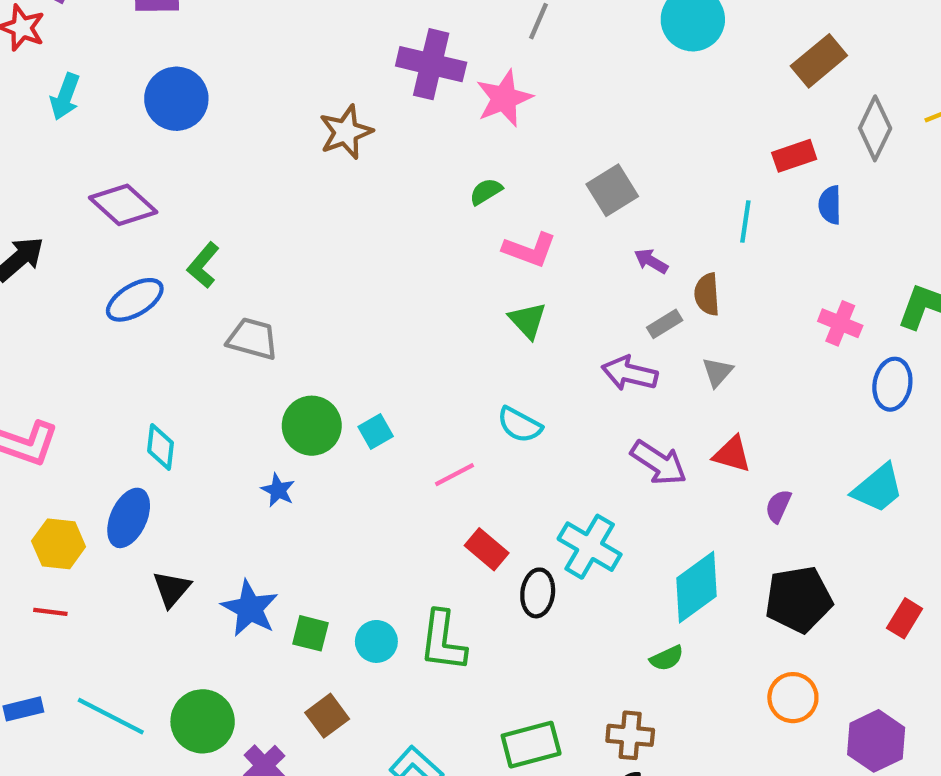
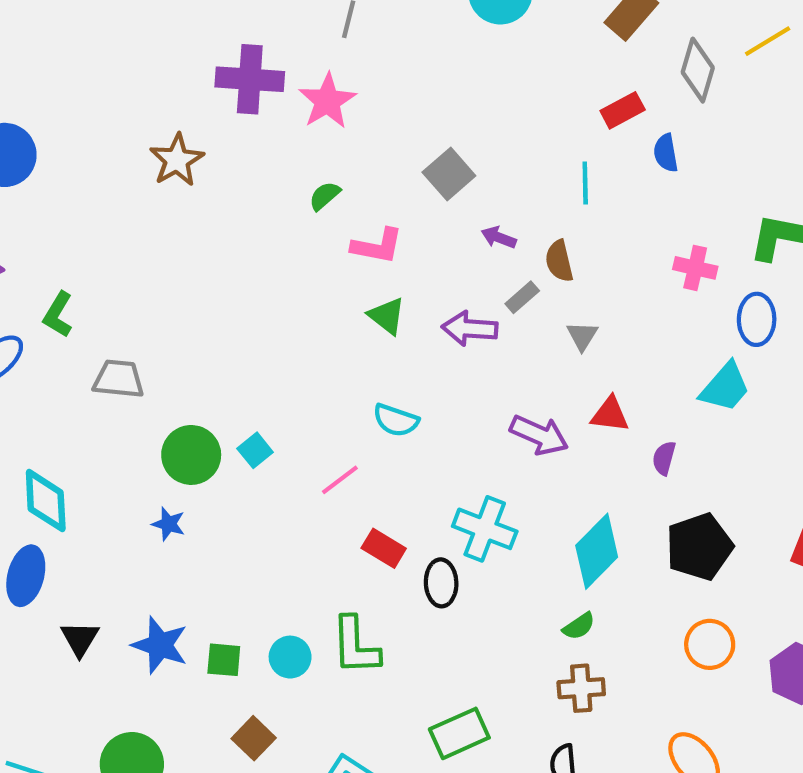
purple arrow: (630, 373) -> (470, 329), moved
cyan diamond: (161, 447) -> (46, 501), size x1.4
cyan trapezoid: (878, 488) -> (725, 387), moved
brown cross: (630, 735) -> (581, 688), moved

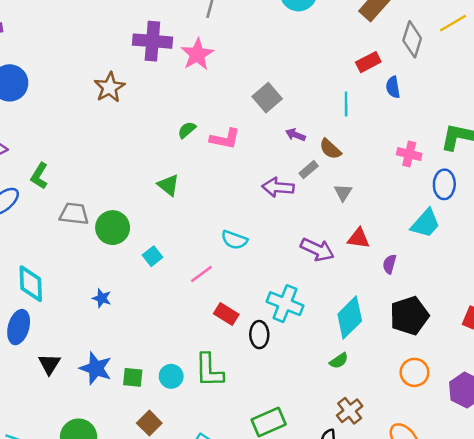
green semicircle: (325, 196) -> (187, 130), moved
brown semicircle: (559, 261) -> (330, 149), turned -35
green triangle: (387, 316) -> (168, 185), moved
green circle: (191, 455) -> (113, 228), moved
brown cross: (581, 688) -> (350, 411), moved, turned -35

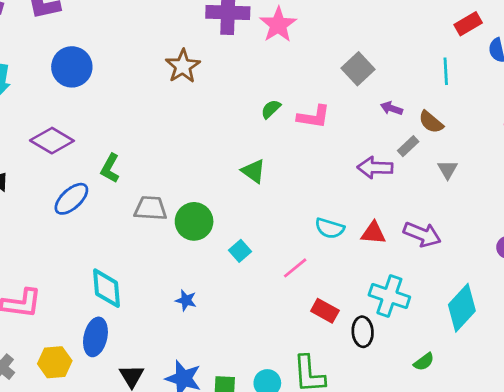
red triangle: (359, 238) -> (373, 233), moved
green semicircle: (339, 361) -> (424, 362), moved

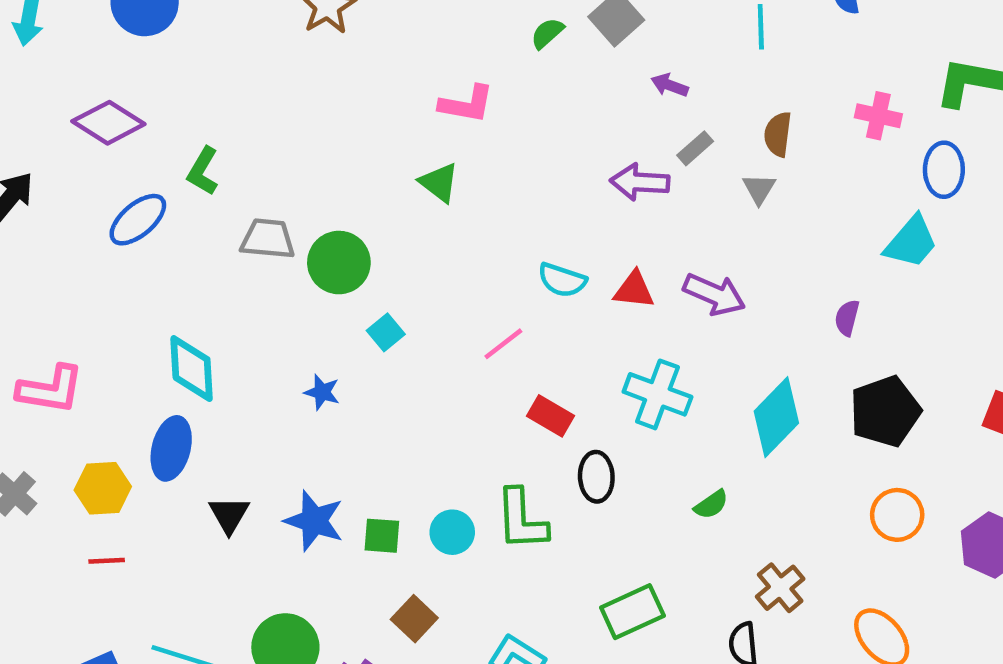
green semicircle: (271, 109) -> (547, 33), moved
pink L-shape: (314, 117) -> (467, 104), moved
brown semicircle: (431, 122) -> (778, 134), moved, turned 56
cyan square: (240, 251) -> (386, 332), moved
black ellipse: (363, 332) -> (596, 477), moved

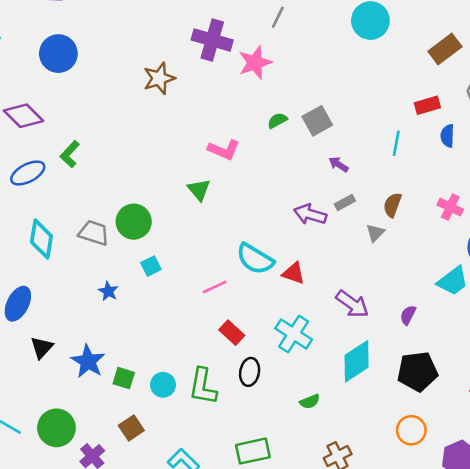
gray trapezoid: (268, 239) -> (94, 233), moved
cyan semicircle: (562, 280) -> (255, 259), size x1.4
purple arrow: (714, 294) -> (352, 304), moved
cyan diamond: (192, 368) -> (41, 239), moved

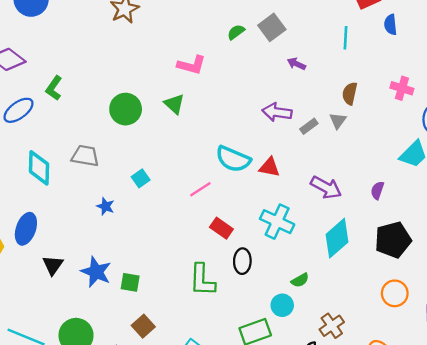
gray rectangle: (345, 202) -> (309, 126), moved
green circle: (134, 222) -> (126, 109), moved
cyan circle: (163, 385) -> (282, 305), moved

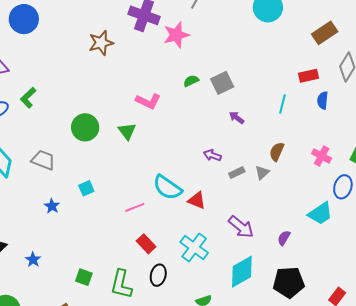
purple arrow: (277, 112) -> (212, 155), size x0.7
blue star: (96, 272) -> (33, 260), size x0.6
green square: (130, 282) -> (84, 277), moved

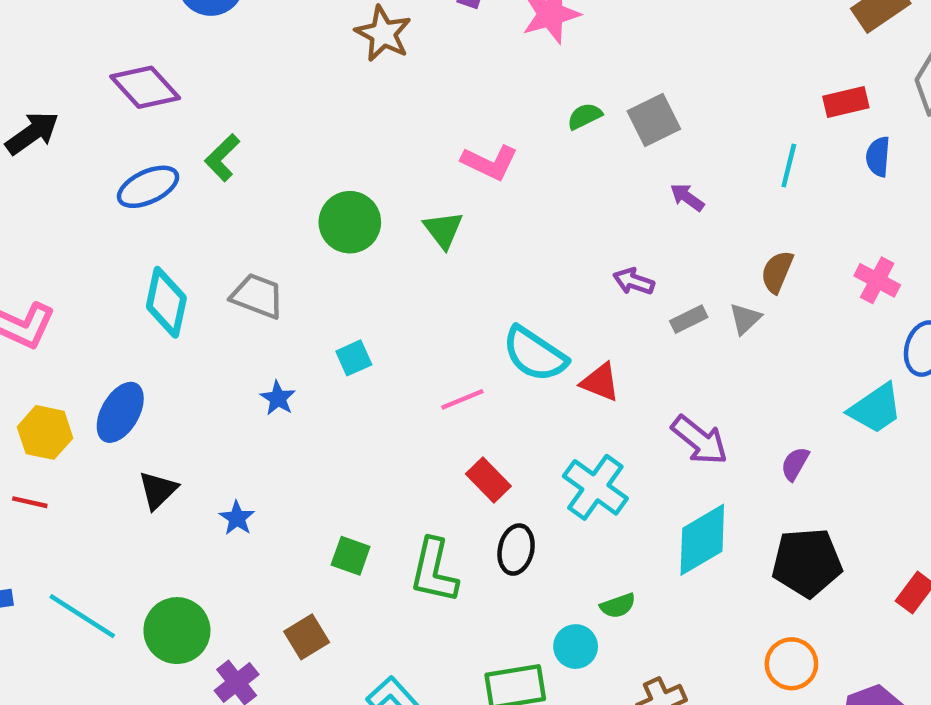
brown star: (101, 43) -> (383, 34), turned -30

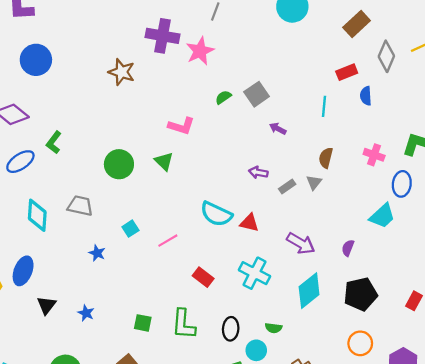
pink line: (462, 399) -> (168, 241), moved
black ellipse: (516, 550) -> (231, 329), moved
green semicircle: (618, 606) -> (274, 328), turned 35

